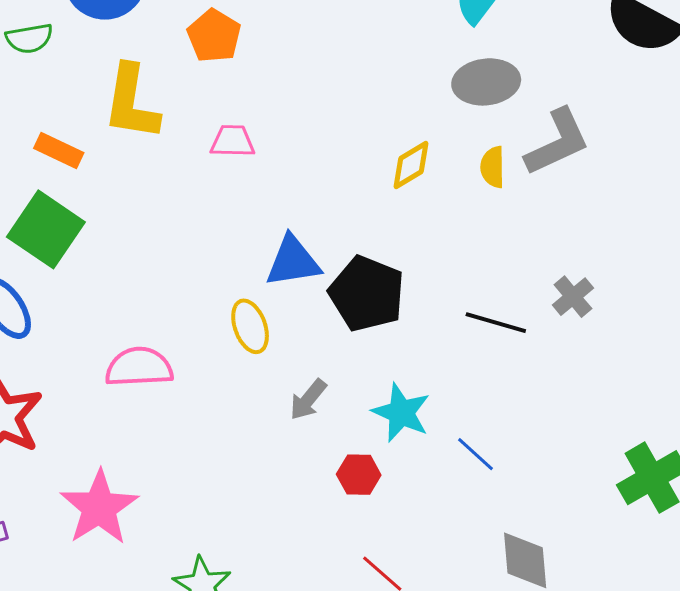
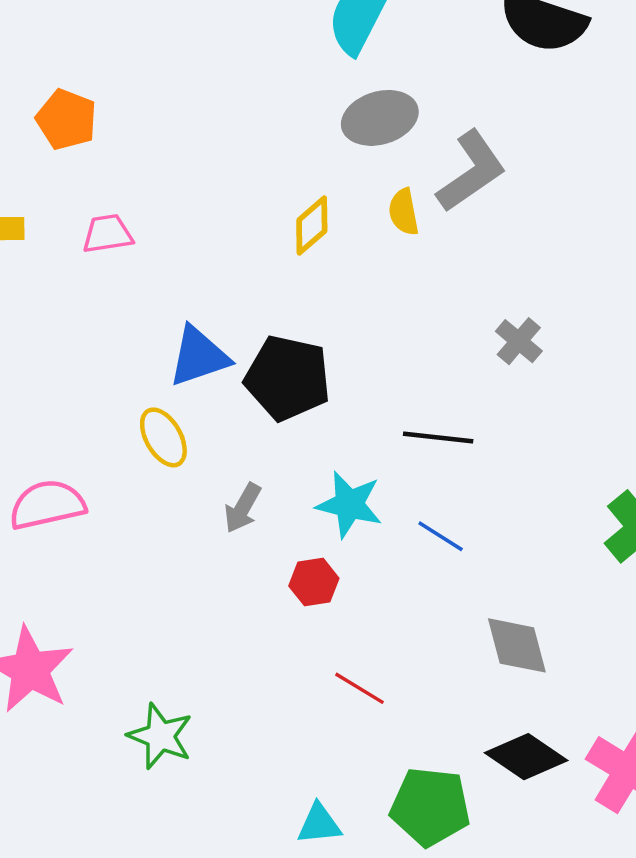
black line: (496, 323) -> (438, 437), moved

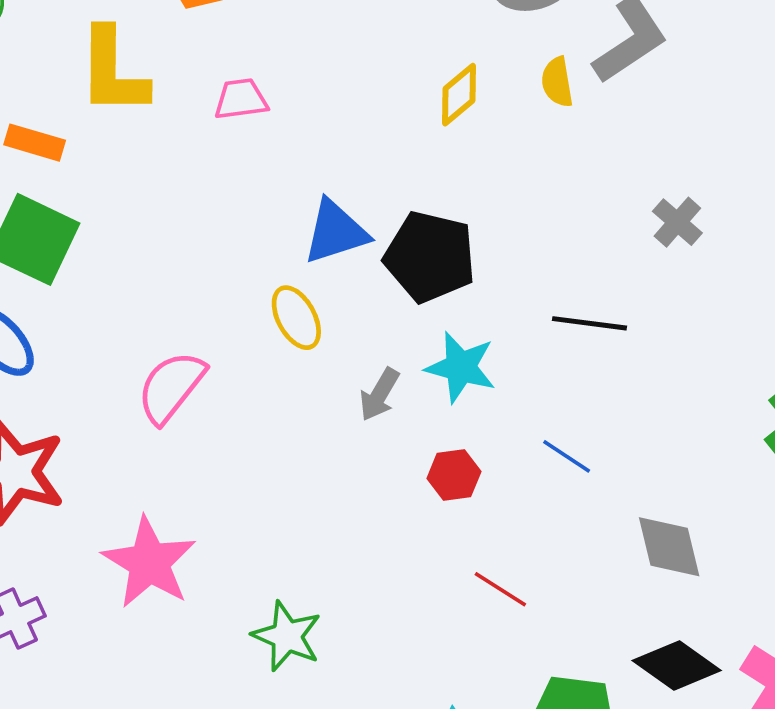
cyan star: (349, 504) -> (461, 367), moved
pink semicircle: (47, 505) -> (171, 387), turned -40
blue line: (441, 536) -> (567, 456), moved

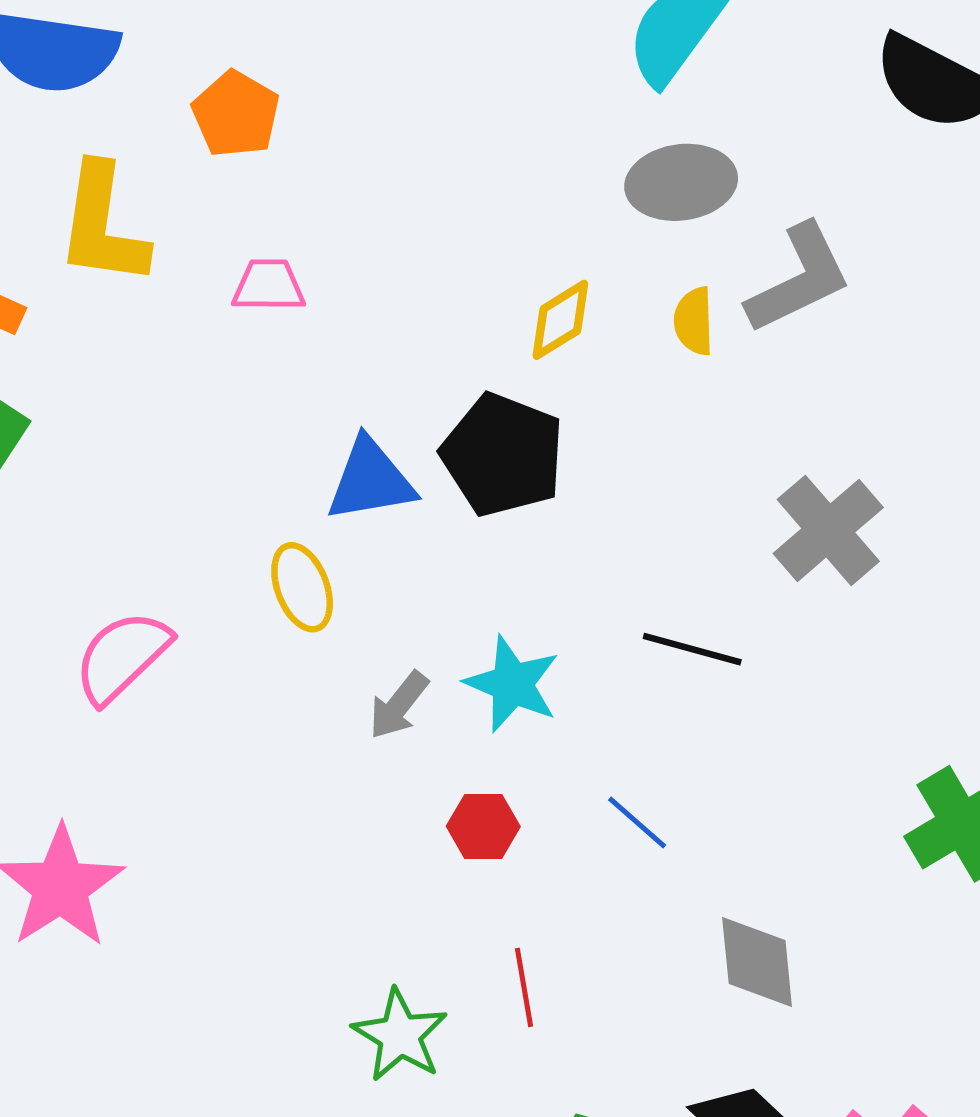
gray cross: (677, 222) -> (828, 530), size x1.6
black pentagon: (430, 257) -> (503, 455), moved
red line: (500, 589) -> (524, 987), turned 40
green star: (287, 636) -> (400, 1035), moved

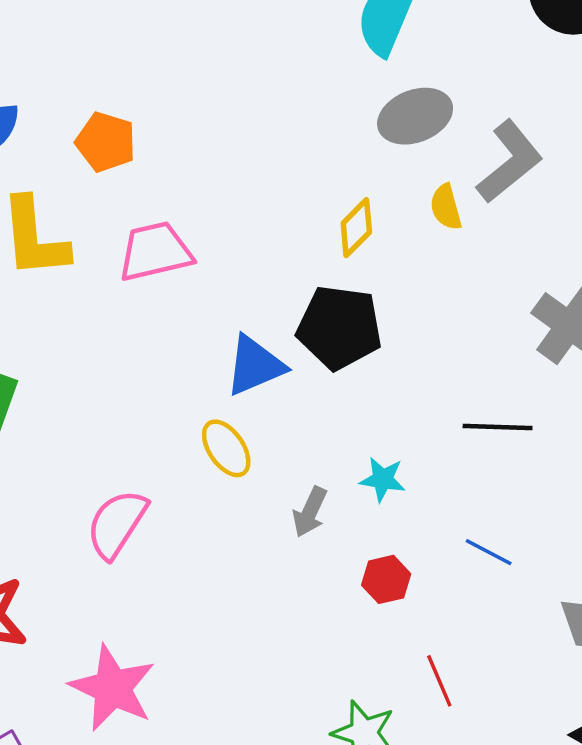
pink trapezoid: (269, 285) -> (155, 252), size x1.5
cyan star: (512, 684) -> (383, 479), size x0.7

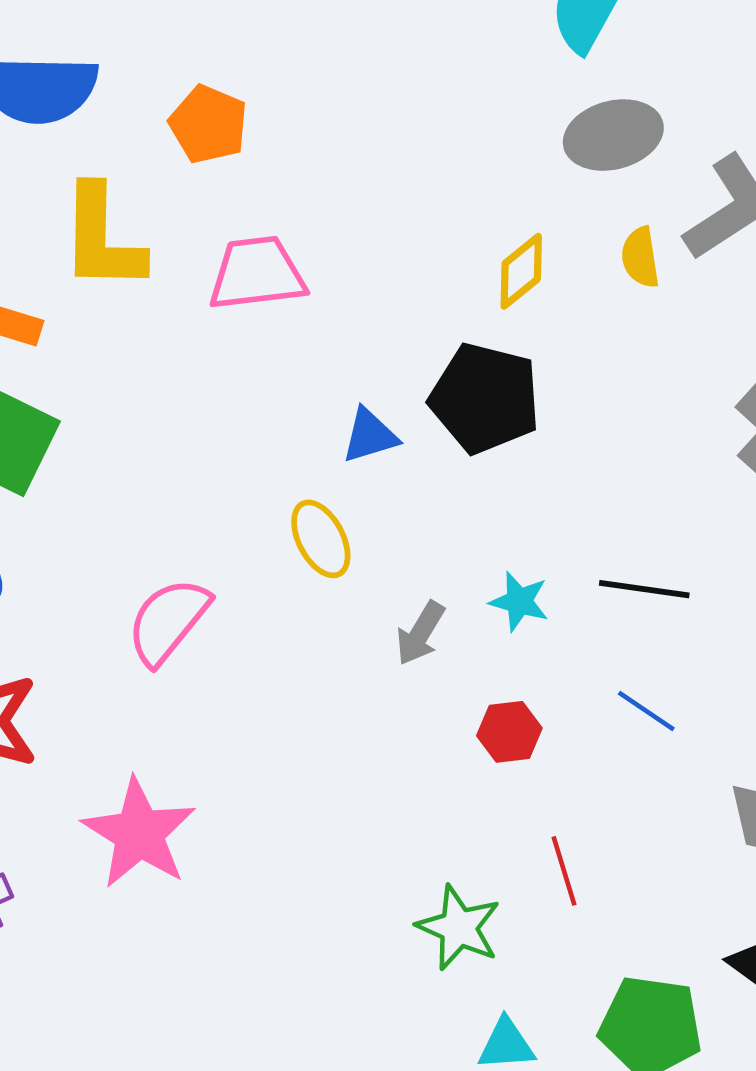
blue triangle: (255, 366) -> (370, 436), size x0.7
black line: (498, 427) -> (644, 589), moved

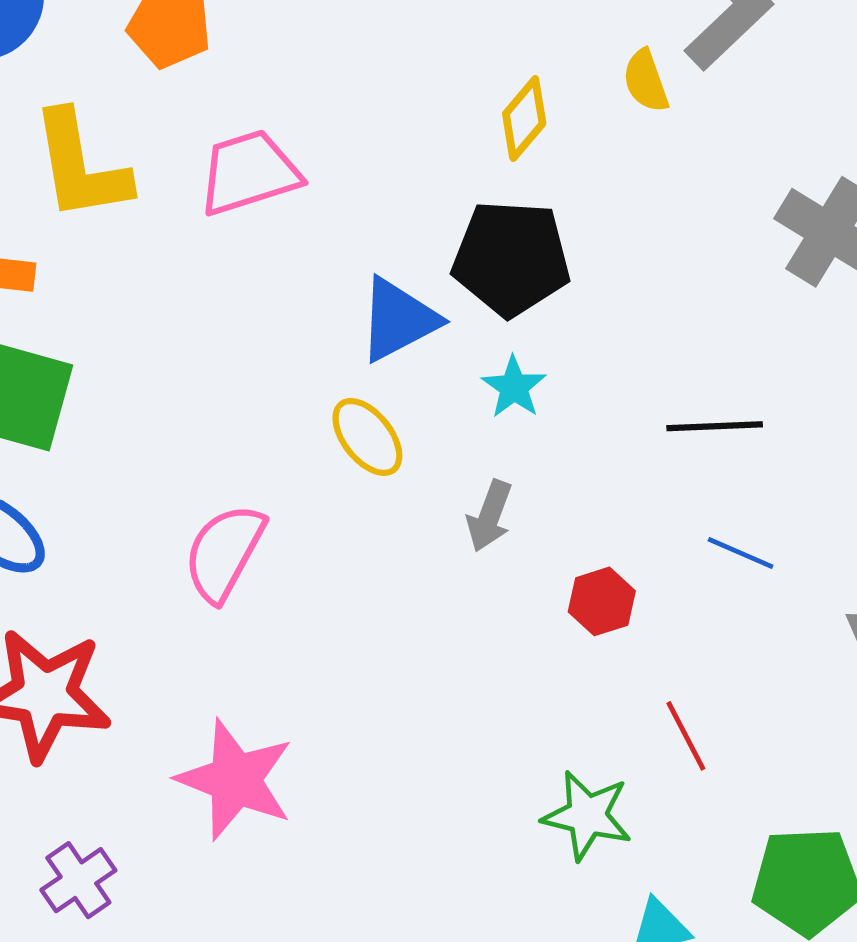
blue triangle: (370, 436) -> (398, 320), size x1.4
cyan star: (519, 601) -> (514, 387), moved, turned 30

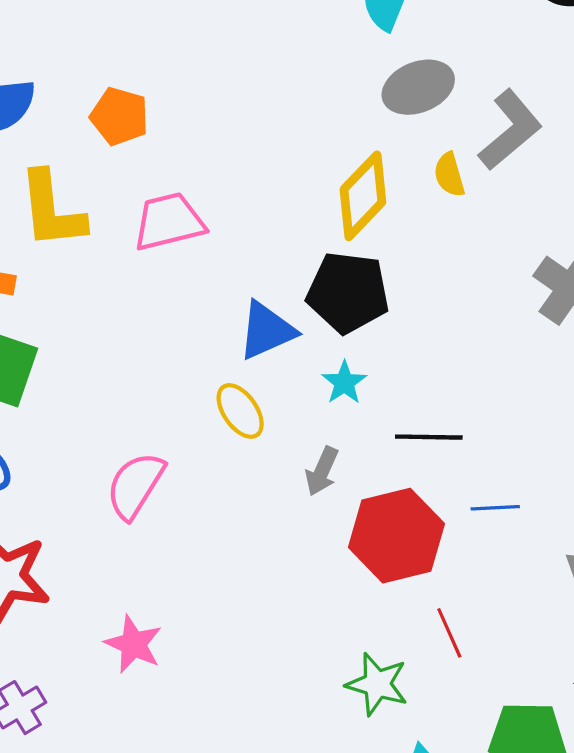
yellow diamond: (524, 119) -> (363, 196), size x1.5
black line: (715, 426) -> (429, 437), moved
blue line: (741, 553) -> (495, 508), turned -30
red hexagon: (602, 601) -> (396, 536), size x2.0
pink star: (235, 780) -> (133, 644), size x0.7

